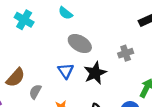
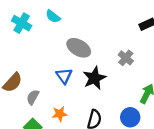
cyan semicircle: (65, 13) -> (53, 16), moved
gray cross: (126, 53) -> (126, 58), turned -32

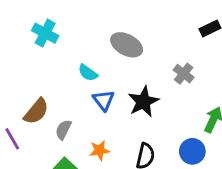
cyan semicircle: (53, 16) -> (88, 73), moved
gray ellipse: (79, 48) -> (127, 45), moved

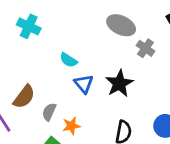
gray ellipse: (127, 45) -> (121, 25), moved
gray cross: (184, 74) -> (145, 48), moved
orange star: (100, 150) -> (71, 126), moved

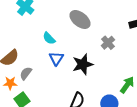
gray ellipse: (121, 25) -> (80, 19), moved
orange star: (71, 126) -> (10, 83), moved

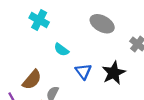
cyan semicircle: (49, 38) -> (61, 50), moved

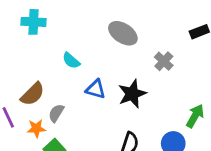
cyan cross: (39, 20) -> (34, 22), moved, turned -30
blue triangle: (83, 71) -> (96, 89), turned -42

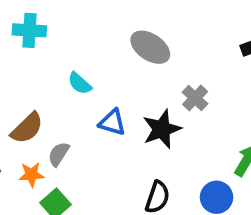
gray cross: (164, 61) -> (195, 98), moved

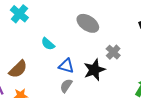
cyan cross: (29, 30) -> (19, 14), turned 36
gray semicircle: (59, 154) -> (66, 86), moved

